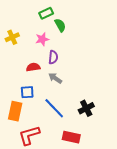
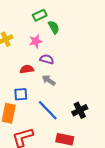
purple semicircle: (53, 57) -> (47, 59), turned -80

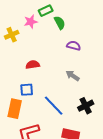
pink star: (36, 41) -> (31, 22), moved
purple semicircle: (47, 59) -> (74, 46), moved
gray arrow: (49, 80) -> (73, 76), moved

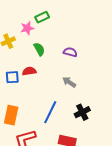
green semicircle: (60, 23) -> (39, 49), moved
blue square: (27, 90) -> (12, 77), moved
blue line: (54, 106) -> (50, 112), turned 70

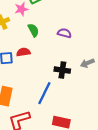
gray arrow: (69, 82) -> (87, 63), moved, turned -56
black cross: (82, 112) -> (62, 70), moved, turned 35

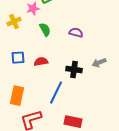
red semicircle: (23, 52) -> (41, 62), moved

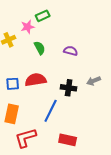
blue square: (18, 58) -> (13, 84), moved
red semicircle: (41, 62) -> (36, 80), size x1.5

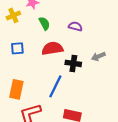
red semicircle: (36, 80) -> (52, 48), moved
blue square: (13, 84) -> (17, 48), moved

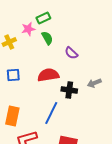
green semicircle: (44, 23) -> (47, 38), moved
purple semicircle: (75, 26) -> (71, 53), turned -152

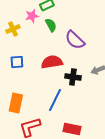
purple semicircle: (71, 53) -> (75, 40), size x1.5

